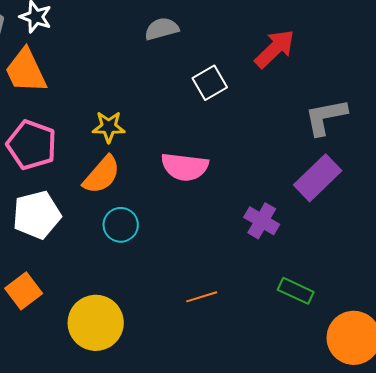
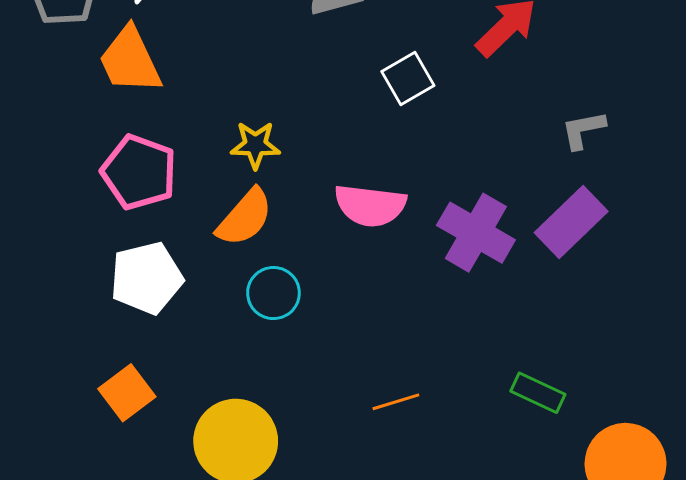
gray L-shape: (326, 117) -> (583, 130), size x0.7
purple cross: (262, 221) -> (476, 233), moved, size x1.4

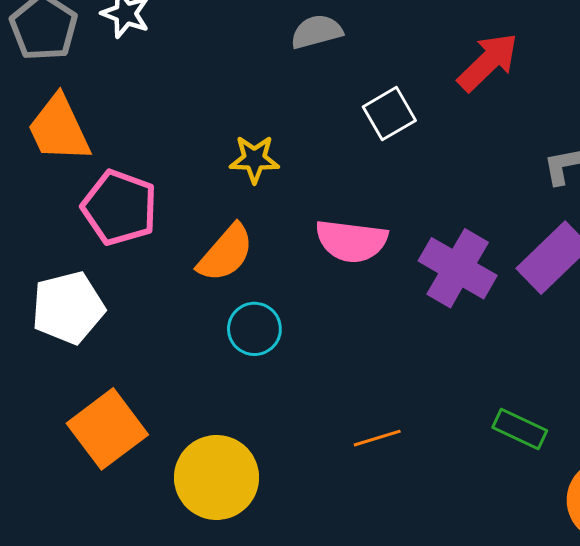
orange trapezoid: (130, 60) -> (59, 129), moved
yellow star: (255, 145) -> (254, 159), moved
white pentagon: (147, 278) -> (68, 308), moved
orange square: (127, 393) -> (107, 429), size x1.4

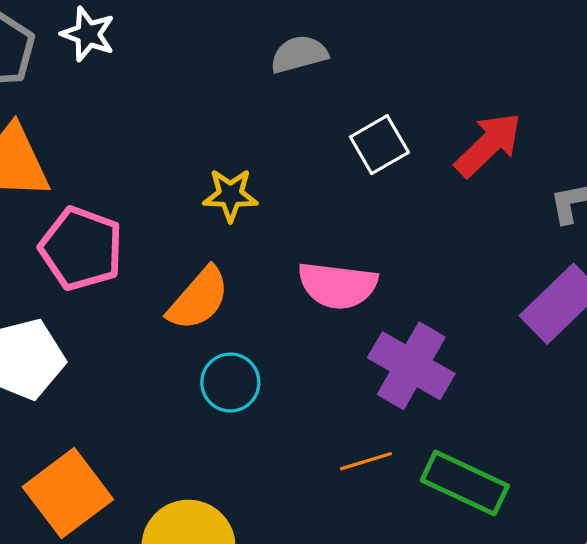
red arrow: (488, 62) -> (488, 145), moved
purple cross: (458, 268) -> (411, 366), moved
green rectangle: (520, 429) -> (465, 483), moved, size x1.4
orange line: (377, 438) -> (366, 461), moved

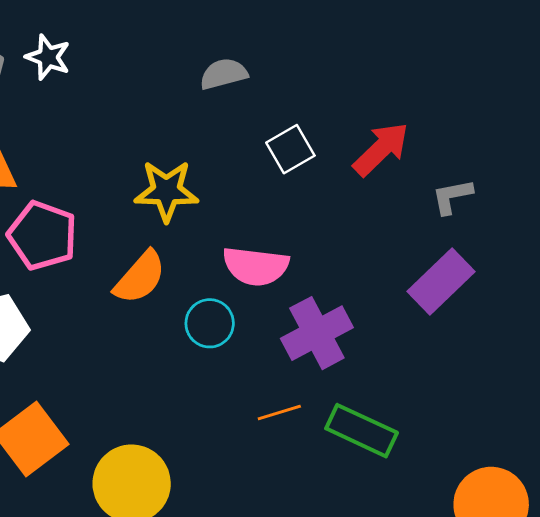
yellow star: (230, 195) -> (166, 191), size x1.4
purple cross: (411, 366) -> (317, 333), turned 32
cyan circle: (230, 382) -> (210, 323), moved

